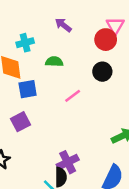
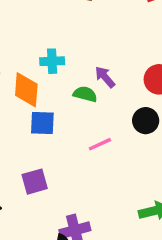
purple arrow: (63, 25) -> (105, 77), moved
purple square: (21, 122) -> (35, 182), moved

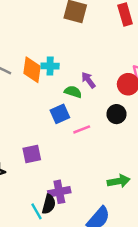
orange diamond: (26, 90) -> (32, 70), moved
blue square: (42, 123) -> (60, 114), moved, turned -30

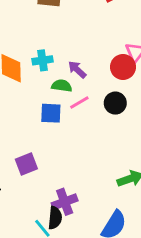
cyan cross: (50, 66) -> (42, 60), moved
blue square: (60, 114) -> (51, 113), turned 36
pink line: (82, 129) -> (79, 102), moved

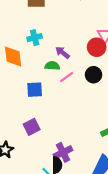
cyan cross: (42, 60) -> (35, 38), moved
blue square: (51, 113) -> (35, 90), moved

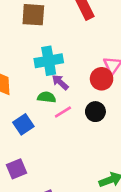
cyan cross: (35, 38) -> (49, 61), moved, size x1.5
blue square: (35, 90) -> (23, 124), turned -35

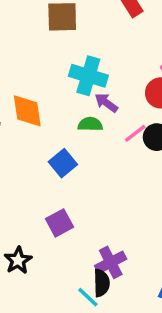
cyan cross: (49, 61) -> (88, 76), turned 32
pink line: (63, 112) -> (135, 133), moved

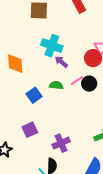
green semicircle: (90, 124) -> (56, 85), moved
purple cross: (111, 262) -> (61, 143), moved

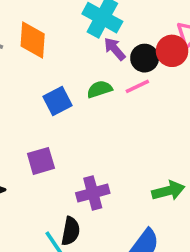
black circle: (89, 84) -> (145, 58), moved
green semicircle: (56, 85) -> (99, 89), turned -32

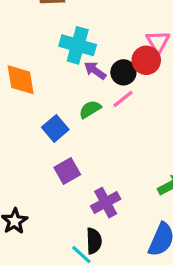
purple square: (41, 161) -> (67, 171), moved

